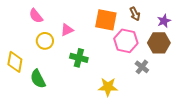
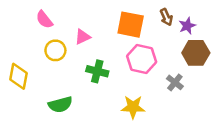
purple star: (164, 21) -> (187, 26), moved
pink hexagon: (126, 41) -> (142, 59), moved
green semicircle: (38, 79) -> (60, 105), moved, turned -78

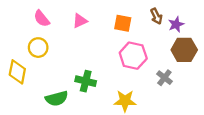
orange square: (131, 25) -> (123, 23), size x0.7
pink triangle: (83, 37) -> (80, 21), moved
yellow circle: (55, 50) -> (38, 48), moved
green cross: (97, 71) -> (86, 81), moved

